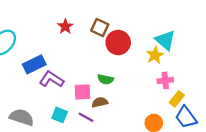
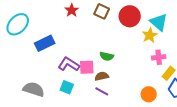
red circle: (118, 43) -> (130, 16), moved
purple L-shape: (52, 79) -> (69, 64), moved
purple line: (86, 117) -> (102, 91), moved

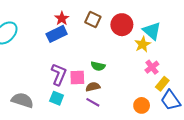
blue rectangle: (45, 43) -> (57, 34), moved
pink cross: (159, 57) -> (152, 67), turned -32
purple L-shape: (69, 64) -> (59, 74), turned 80

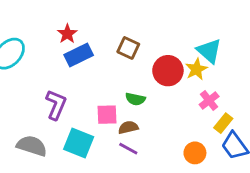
red star: (62, 18) -> (67, 34), moved
brown square: (93, 19) -> (128, 48), moved
red circle: (122, 25) -> (168, 71), moved
purple L-shape: (59, 74) -> (56, 105), moved
cyan square: (57, 98) -> (79, 143), size x1.5

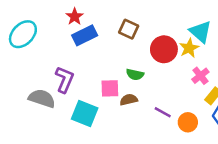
gray semicircle: (32, 146) -> (42, 98), moved
purple line: (128, 149) -> (163, 112), moved

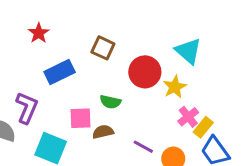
blue rectangle: (85, 35) -> (60, 72), moved
yellow star: (189, 48) -> (175, 87), moved
pink cross: (200, 76) -> (188, 117), moved

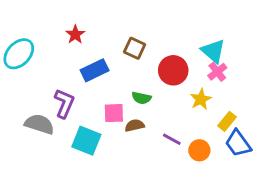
yellow star: (175, 87) -> (201, 99), moved
pink cross: (188, 117) -> (217, 72), moved

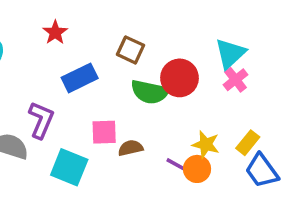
cyan triangle: (213, 51) -> (230, 53), turned 36
green semicircle: (141, 98) -> (150, 92), moved, size x1.5
yellow star: (201, 99) -> (206, 144), moved, turned -30
orange circle: (199, 150) -> (197, 169), moved

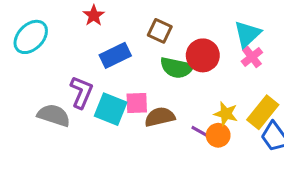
yellow rectangle: (248, 143) -> (263, 112), size x1.5
brown semicircle: (130, 148) -> (160, 117), size x1.4
cyan square: (69, 167) -> (111, 109), moved

